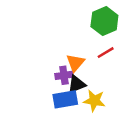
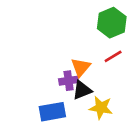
blue rectangle: (65, 99) -> (52, 112), moved

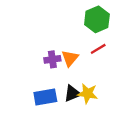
purple cross: (69, 81) -> (52, 59), moved
black triangle: (82, 90) -> (72, 93), moved

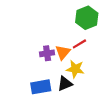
red line: (98, 49) -> (79, 44), moved
yellow star: (88, 93) -> (75, 69), moved

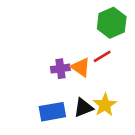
orange triangle: (63, 52) -> (81, 67), turned -35
yellow star: (75, 69) -> (105, 105), moved, turned 30

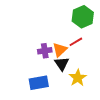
orange triangle: (81, 67) -> (60, 50), turned 42
black triangle: (83, 108) -> (62, 64), moved, turned -42

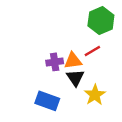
orange triangle: (60, 50) -> (73, 61), turned 35
blue rectangle: (39, 83) -> (47, 101), turned 30

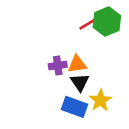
red line: (92, 51) -> (87, 24), moved
blue rectangle: (47, 101) -> (75, 107), moved

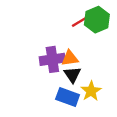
purple cross: (58, 65) -> (52, 59), size x1.5

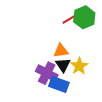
purple cross: (52, 59) -> (47, 73), moved, turned 35
yellow star: (91, 91) -> (79, 66), moved

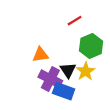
green hexagon: (84, 17) -> (91, 46), moved
orange triangle: (61, 51) -> (40, 55), moved

